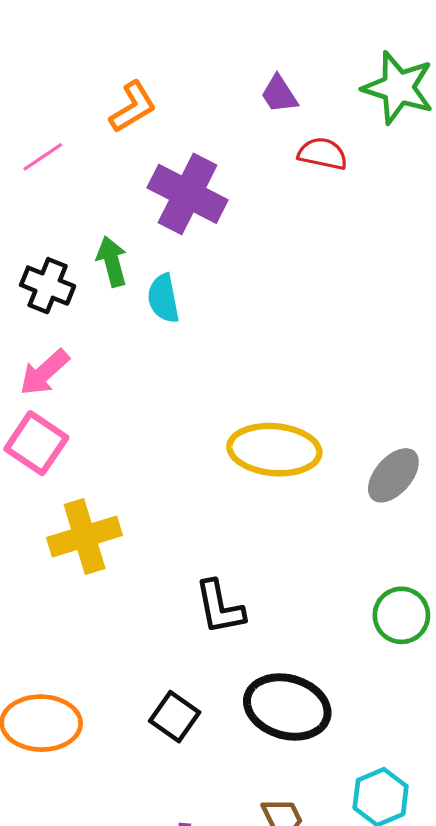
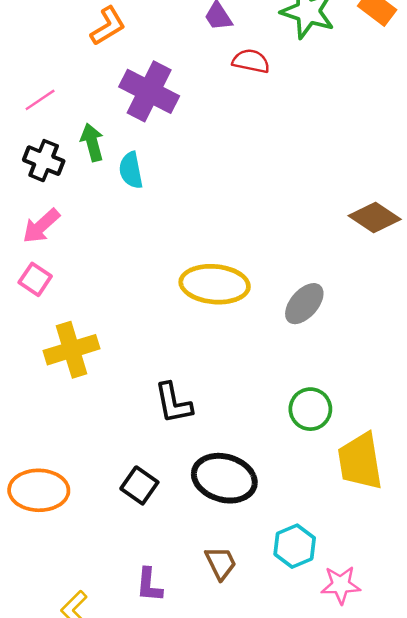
pink line: (43, 157) -> (40, 100), moved
pink square: (36, 443) -> (35, 279), size x0.7

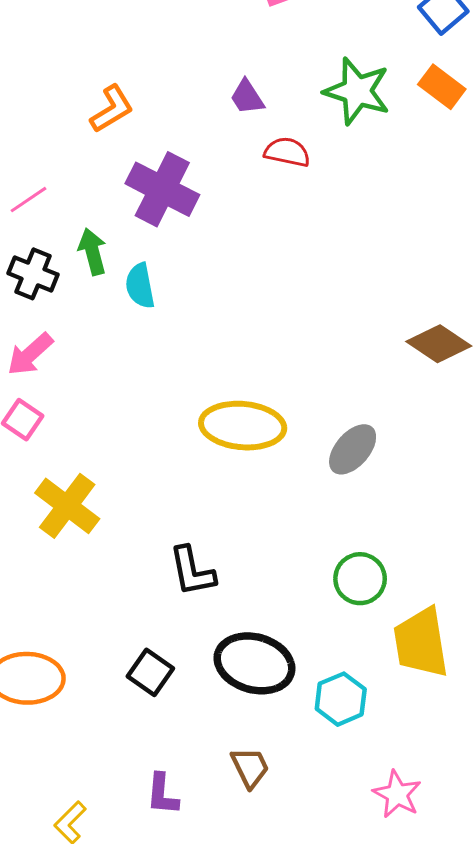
yellow cross: (72, 350) -> (67, 506), turned -36
cyan hexagon: (295, 546) -> (341, 699), moved
pink star: (341, 585) -> (397, 794), turned 30

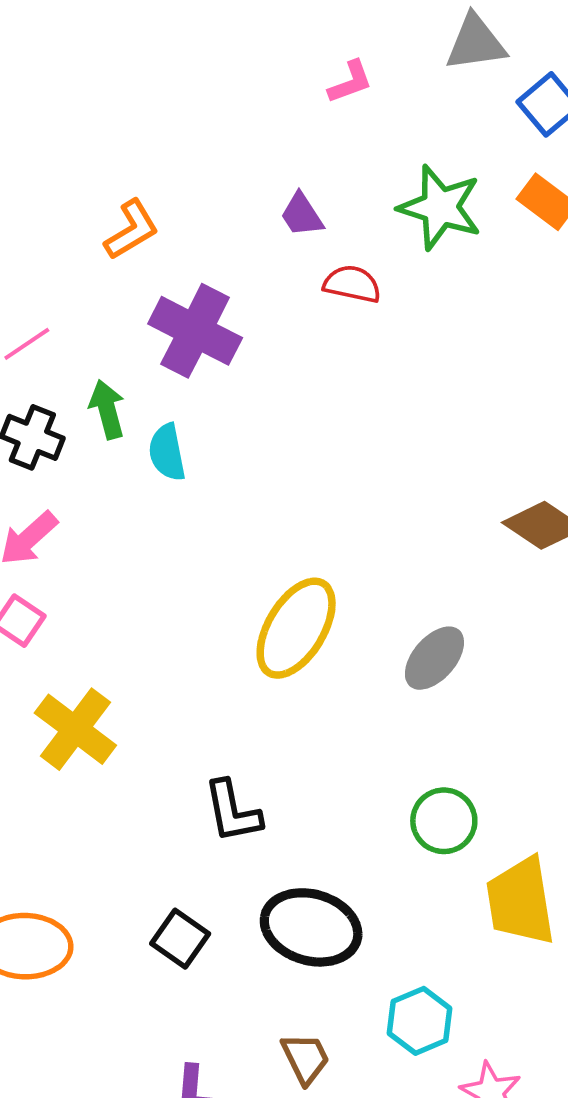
yellow ellipse: (243, 426) -> (296, 628), turned -64
cyan hexagon: (341, 699) -> (420, 1021), moved

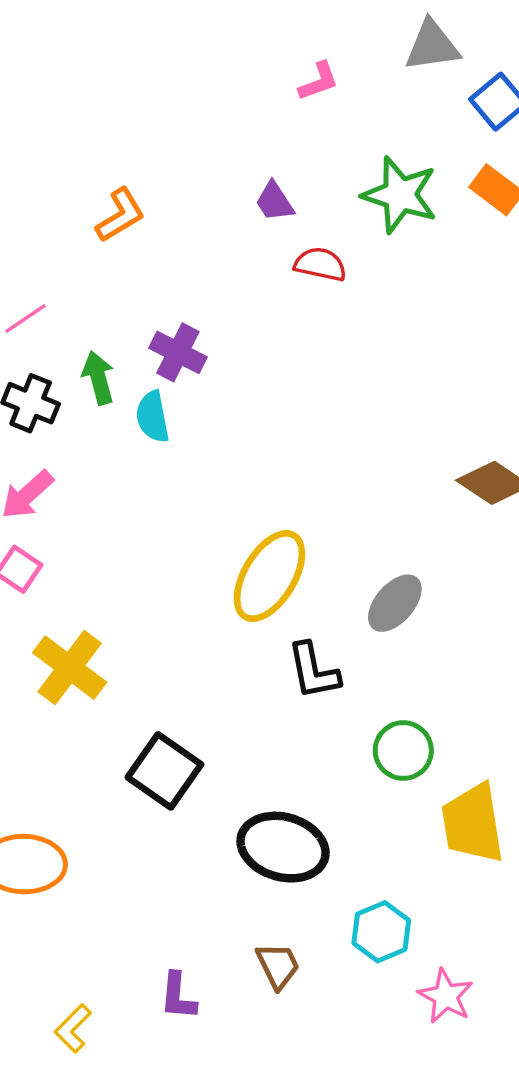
purple cross: (195, 331) -> (178, 352), moved, size x0.7
black L-shape: (232, 811) -> (314, 671), moved
black square: (180, 939) -> (164, 771), moved, size x1.4

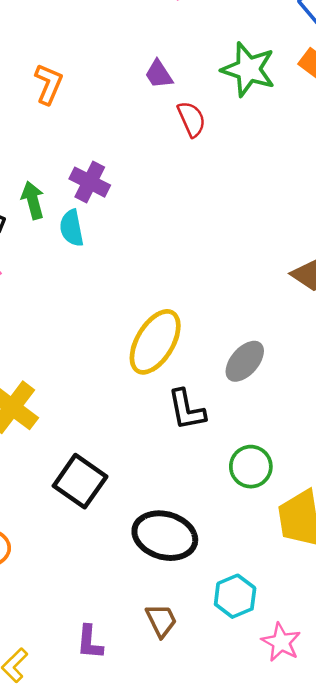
orange L-shape: (120, 215) -> (49, 84), turned -36
red semicircle: (320, 264) -> (191, 119), turned 54

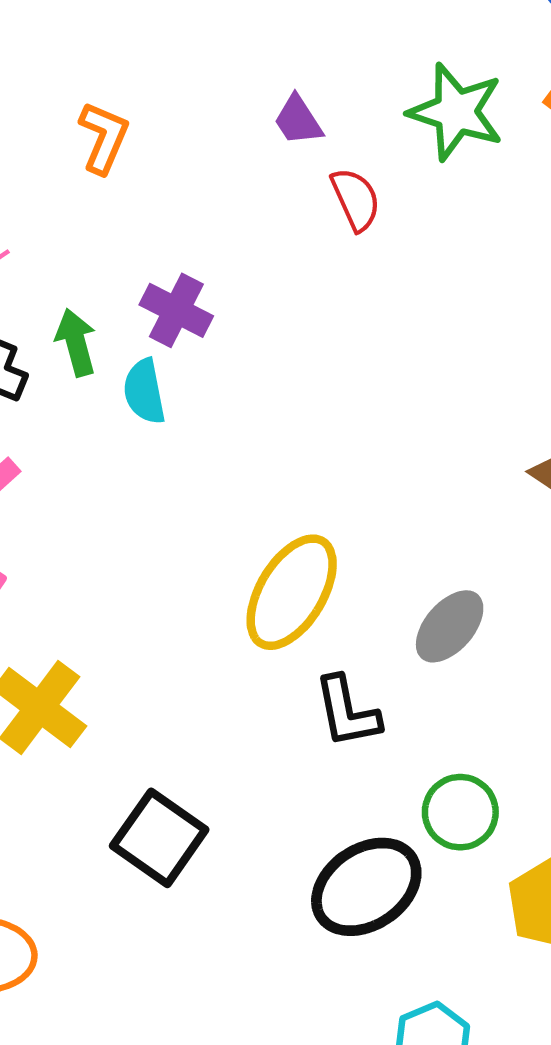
black ellipse: (165, 536) -> (366, 887), moved, turned -50

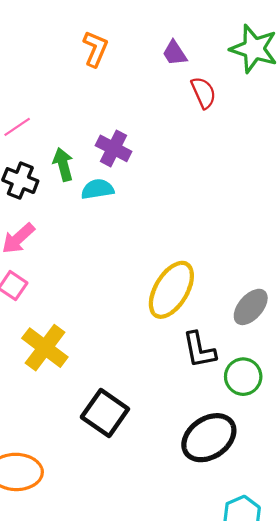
orange L-shape: (104, 137) -> (95, 49), moved
cyan semicircle: (144, 392) -> (97, 189), turned 92
green circle: (460, 812) -> (243, 377), moved

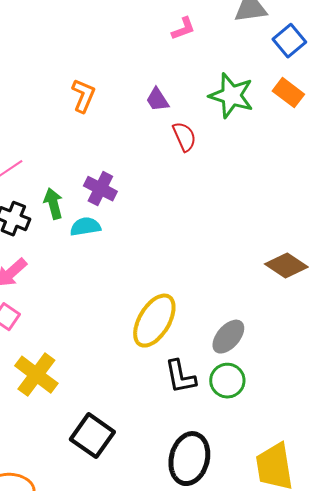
green circle: (243, 377) -> (227, 381), moved
black ellipse: (209, 438) -> (189, 459), turned -42

